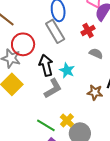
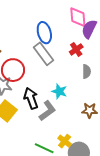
gray semicircle: (96, 53) -> (87, 71), turned 72
black arrow: (46, 65) -> (31, 98), moved

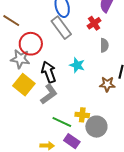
gray L-shape: (47, 111) -> (49, 94), moved
yellow cross: (65, 141) -> (82, 115), turned -32

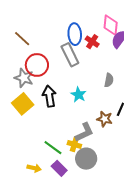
red cross: (94, 23) -> (92, 42), moved, turned -32
gray L-shape: (49, 94) -> (84, 132), moved

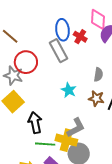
black arrow: (49, 96) -> (35, 123), moved
brown star: (105, 119) -> (96, 98), moved
yellow cross: (74, 144) -> (66, 140), size x1.5
green line: (53, 148) -> (45, 144), turned -30

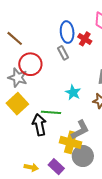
gray rectangle: (59, 51) -> (63, 53), size x0.6
green line: (45, 144) -> (51, 112), moved

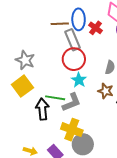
brown line: (15, 38) -> (60, 24), moved, turned -48
gray rectangle: (63, 53) -> (73, 40), size x1.5
red circle: (30, 64) -> (74, 59), moved
gray L-shape: (80, 130) -> (72, 102), moved

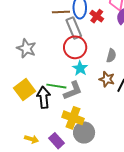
yellow square: (22, 86) -> (25, 90), moved

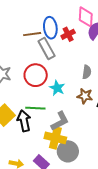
red cross: (97, 16) -> (68, 34), turned 32
red circle: (75, 47) -> (36, 75), moved
gray L-shape: (73, 90) -> (60, 121), moved

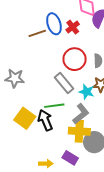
gray rectangle: (47, 49) -> (64, 83), moved
red circle: (36, 75) -> (75, 59), moved
cyan star: (57, 88) -> (87, 92), moved

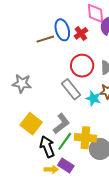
green line: (54, 106) -> (65, 141), moved, turned -48
gray L-shape: (81, 114) -> (61, 124), moved
black arrow: (45, 120) -> (47, 147), moved
purple rectangle: (70, 158) -> (66, 165), moved

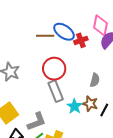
blue ellipse: (62, 30) -> (64, 32), turned -55
red circle: (82, 66) -> (54, 69), moved

